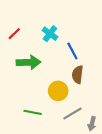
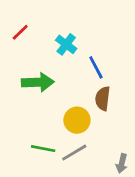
red line: (14, 34) -> (20, 32), moved
gray line: (72, 113) -> (74, 153), moved

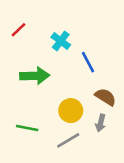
brown semicircle: (103, 98) -> (105, 97), moved, turned 115
green line: (43, 149) -> (27, 128), moved
gray arrow: (122, 163) -> (101, 123), moved

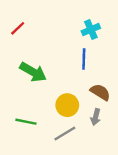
cyan cross: (61, 41) -> (91, 30), moved, turned 30
blue line: (88, 62) -> (84, 59), turned 30
green arrow: (35, 76) -> (33, 72), turned 32

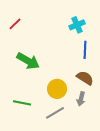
blue line: (84, 59) -> (85, 50), moved

